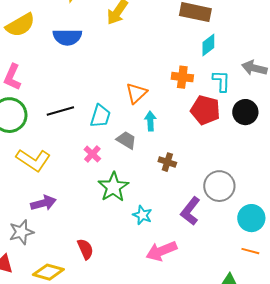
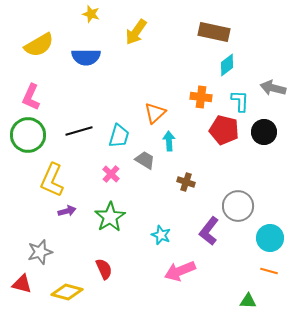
yellow L-shape: (33, 160) -> (52, 180), turned 80
green star: (113, 187) -> (110, 217), moved
purple arrow: (43, 203) -> (67, 211), moved, size x0.7

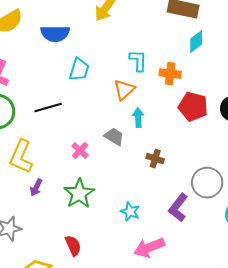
cyan L-shape: (240, 101) -> (138, 61), moved
cyan trapezoid: (119, 136) -> (79, 70), moved
purple arrow: (67, 211) -> (36, 188), turned 132

